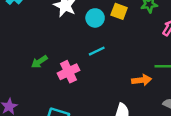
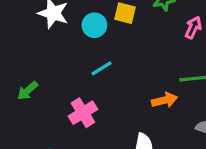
pink cross: (68, 72) -> (83, 113), moved

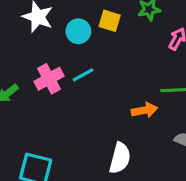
pink cross: (83, 113) -> (49, 79), moved

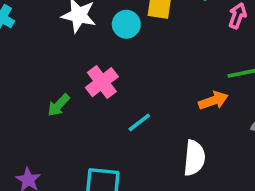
cyan line: (83, 75) -> (139, 122), moved

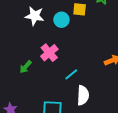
white semicircle: (194, 158) -> (83, 95), moved

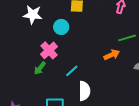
cyan circle: (61, 20) -> (61, 27), moved
green arrow: (26, 67) -> (40, 68), moved

